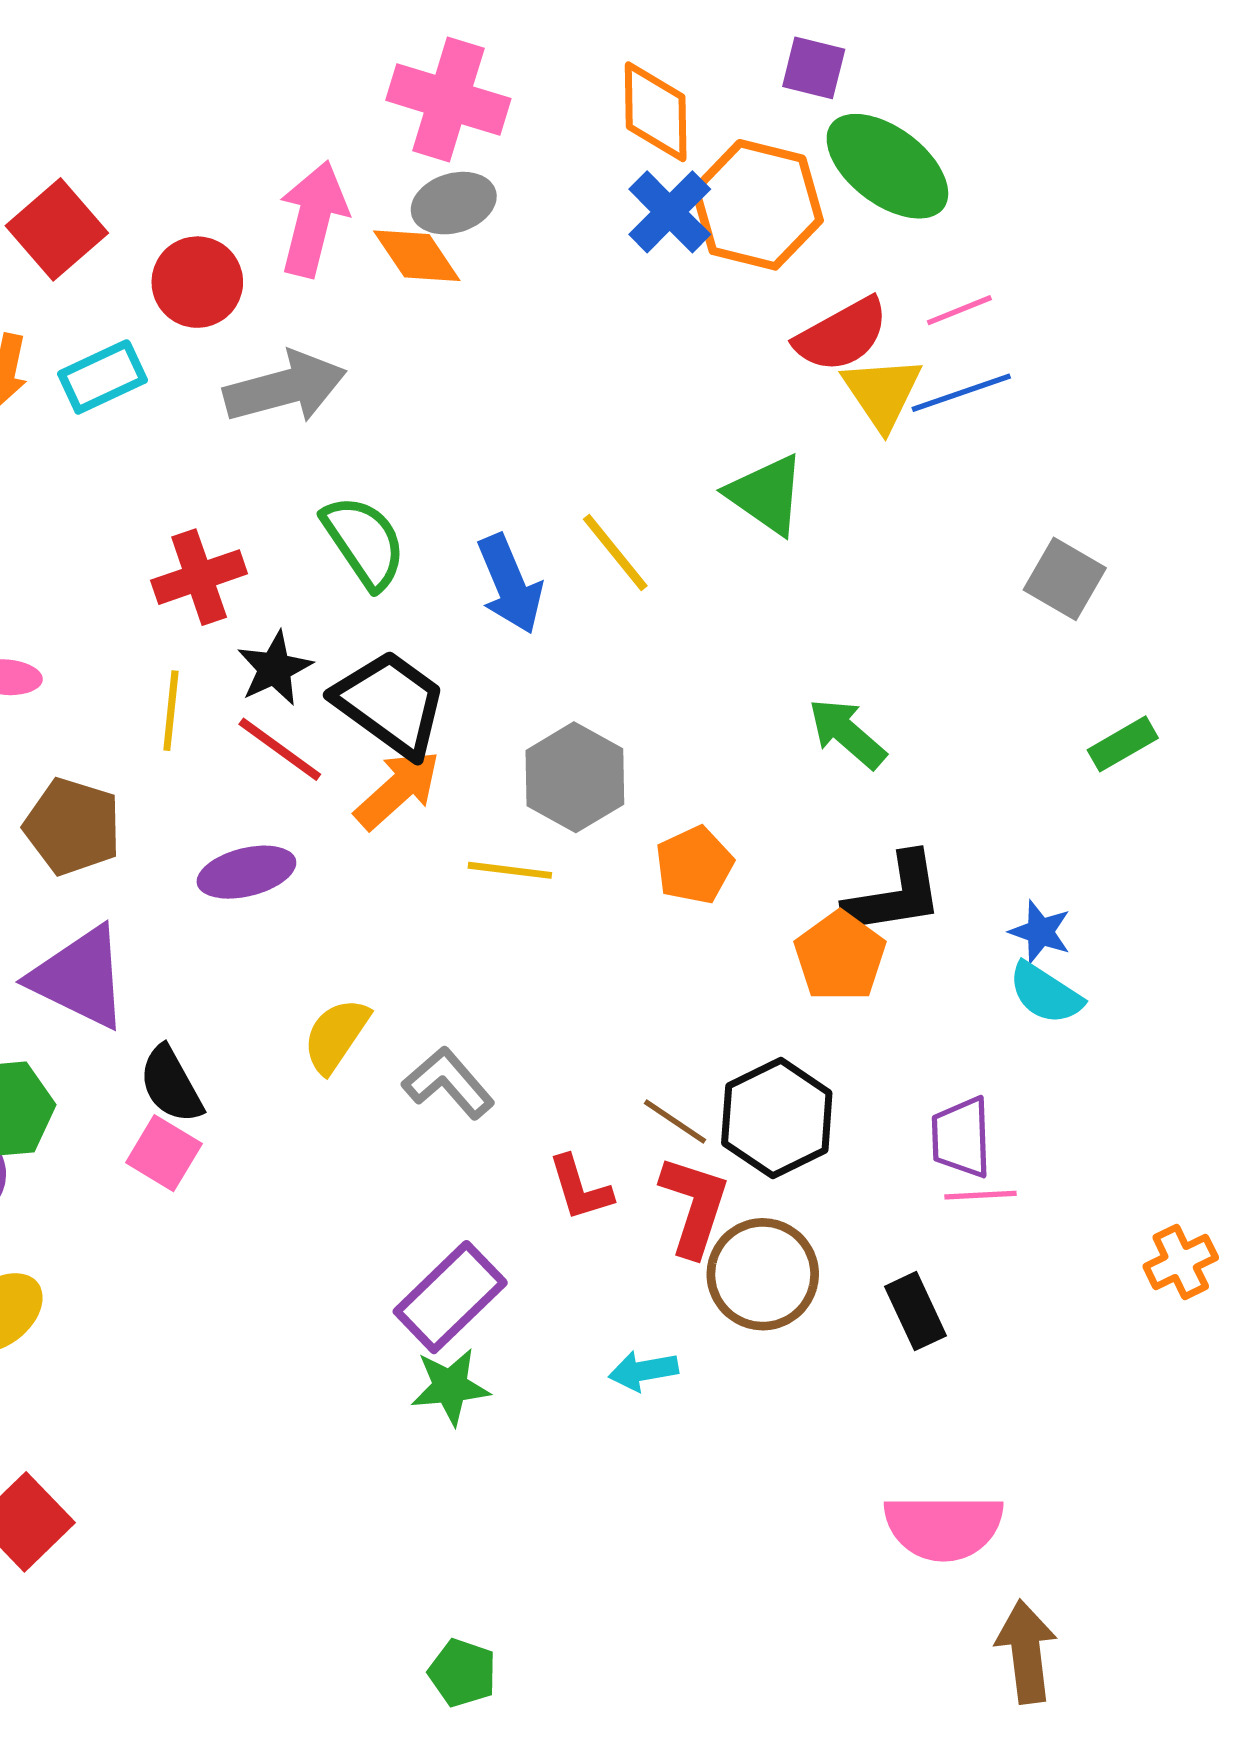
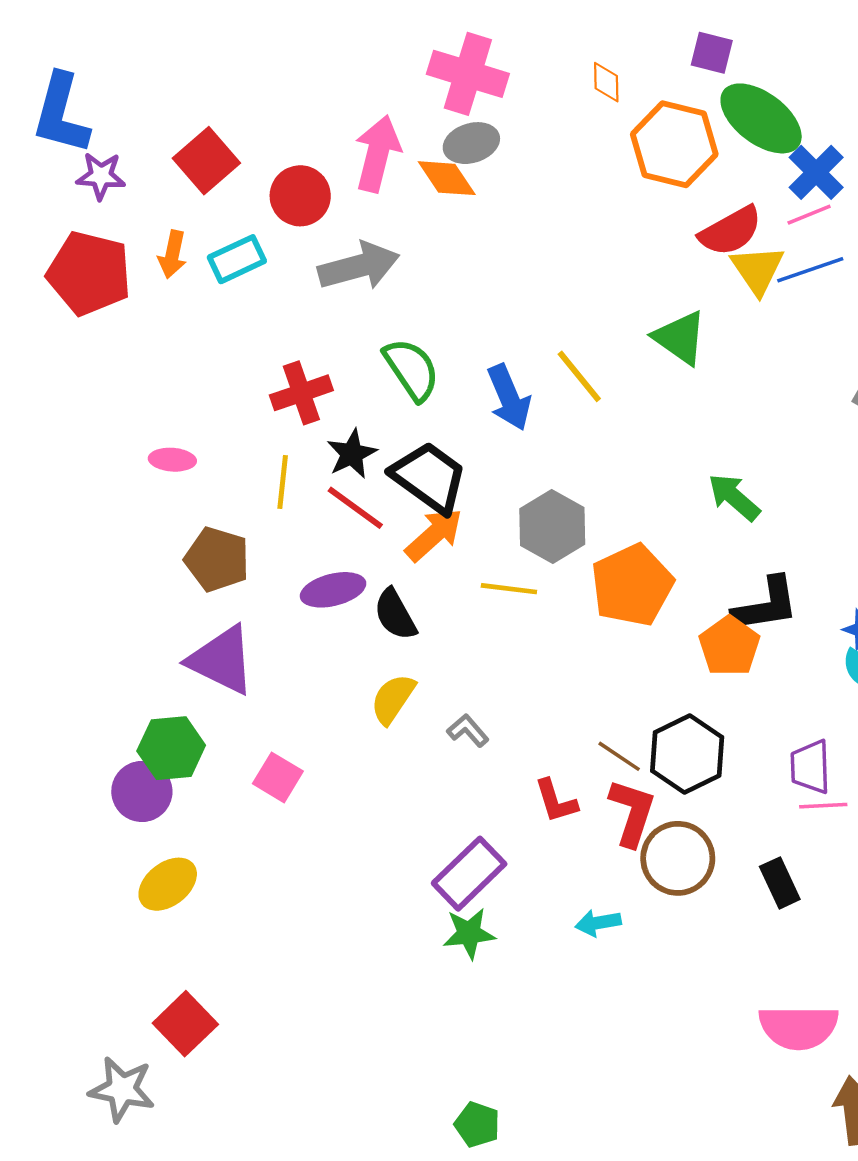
orange diamond: (656, 112) -> (606, 82), size x0.6
blue cross: (670, 212) -> (816, 172), moved
orange pentagon: (694, 865) -> (632, 585), size x1.6
gray L-shape: (448, 1083) -> (468, 731), size x0.7
black semicircle: (171, 1085) -> (395, 614), moved

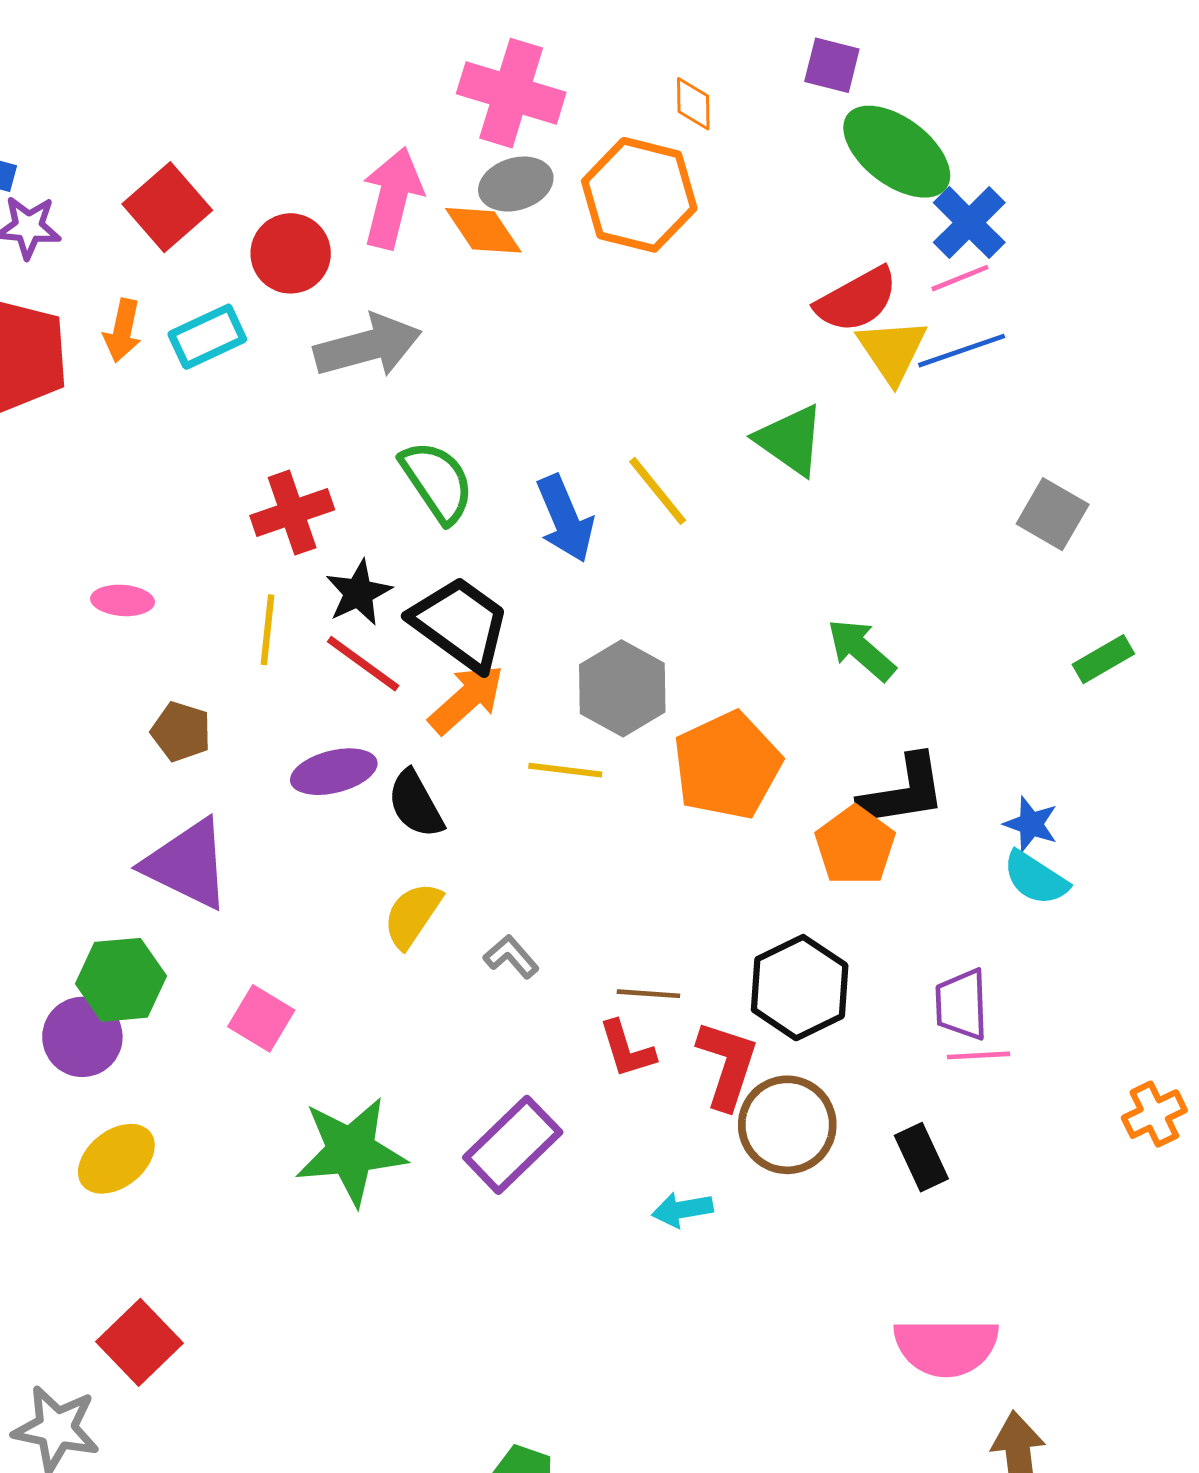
orange hexagon: (674, 144) -> (639, 195), moved
brown pentagon: (217, 559) -> (181, 732), size x0.7
brown line: (619, 756) -> (648, 994), moved, turned -30
green star: (469, 933) -> (351, 1151), moved, size x1.6

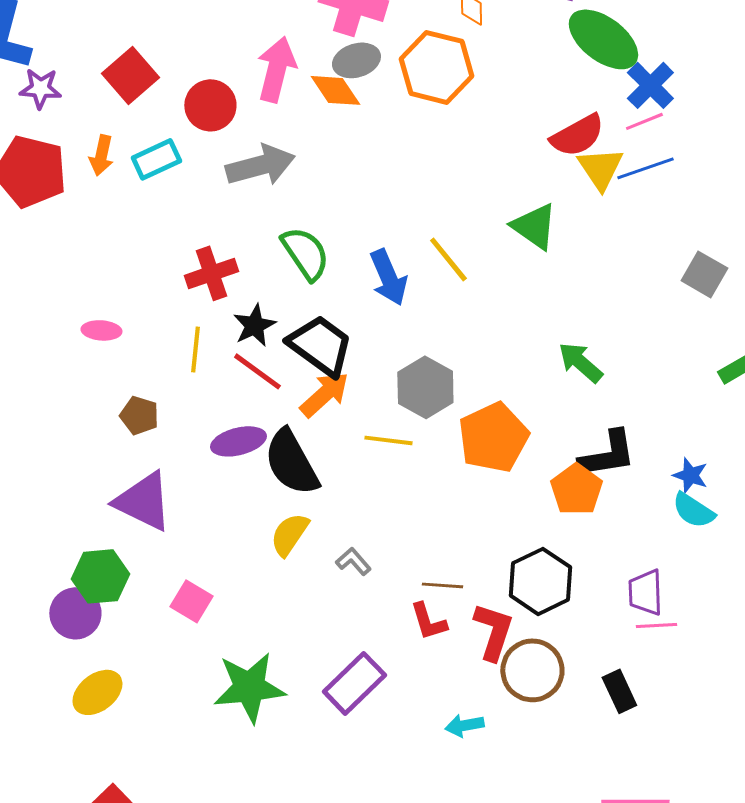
black semicircle: (416, 804) -> (291, 462), size x1.5

